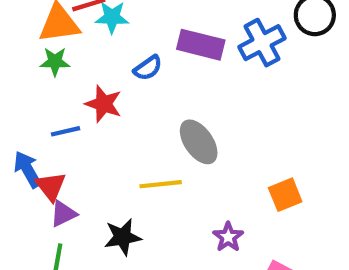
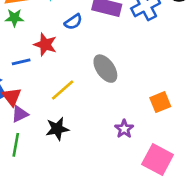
yellow line: (161, 184) -> (63, 90), moved, turned -35

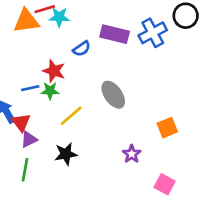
green star: (14, 18) -> (50, 91), moved
pink square: (158, 160) -> (165, 184), size x0.7

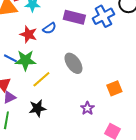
red star: (54, 71) -> (28, 34), moved
blue line: (30, 88) -> (10, 58), turned 40
green star: (50, 91) -> (25, 60), size x1.5

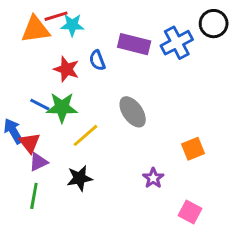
blue semicircle: (49, 28) -> (97, 60), turned 104

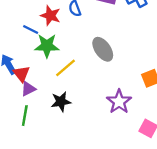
blue line: (40, 105) -> (31, 29), moved
purple star: (153, 178) -> (119, 102), size x1.5

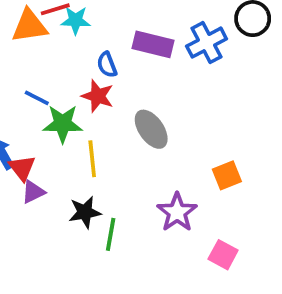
red star: (50, 16) -> (98, 96), moved
yellow line: (66, 68) -> (92, 159), turned -55
green line: (25, 116) -> (111, 234), moved

